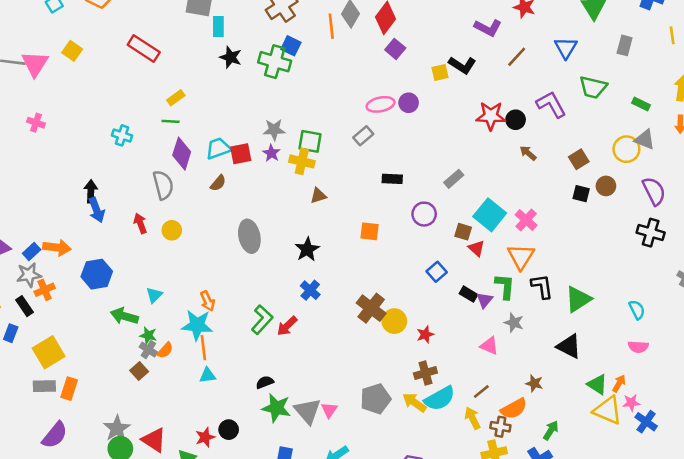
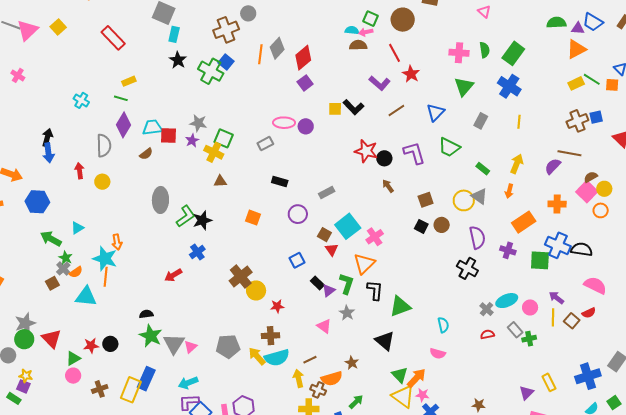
green L-shape: (262, 320) -> (186, 216), moved
cyan triangle: (208, 375) -> (86, 297), moved, size x1.6
orange arrow: (619, 383) -> (416, 378), size x1.5

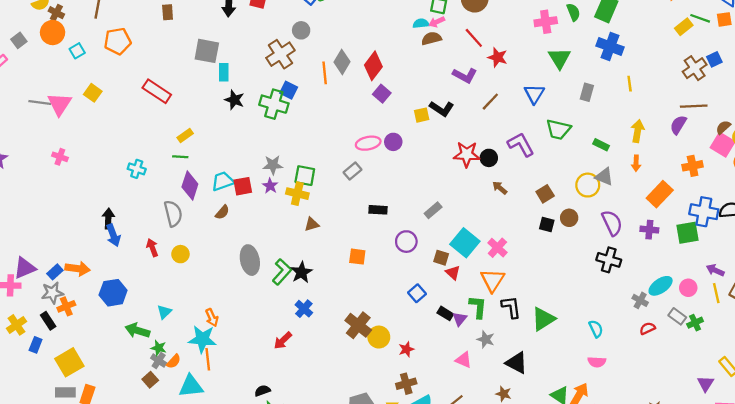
black triangle: (385, 341) -> (517, 363), moved

